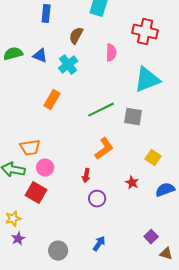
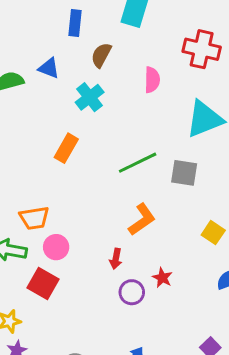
blue rectangle: (46, 14) -> (75, 23), moved
blue triangle: (40, 56) -> (49, 68), moved
red star: (132, 183) -> (162, 278), moved

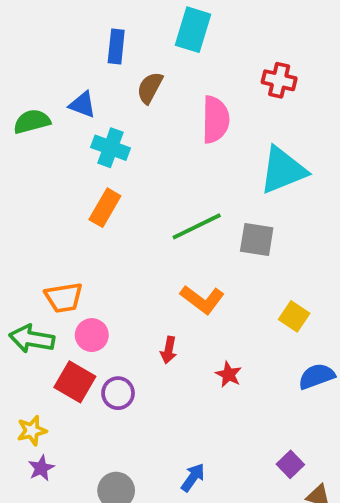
red cross: (202, 49) -> (279, 80), size x0.7
pink semicircle: (152, 80) -> (215, 120), size x1.4
cyan cross: (90, 97) -> (111, 148), moved, turned -32
orange L-shape: (142, 219) -> (202, 299), turned 72
purple circle: (132, 292) -> (118, 393), moved

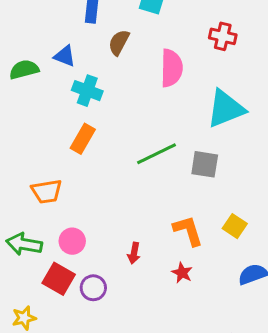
orange trapezoid: (64, 298) -> (47, 191), moved
orange L-shape: (202, 299) -> (188, 231), moved, turned -144

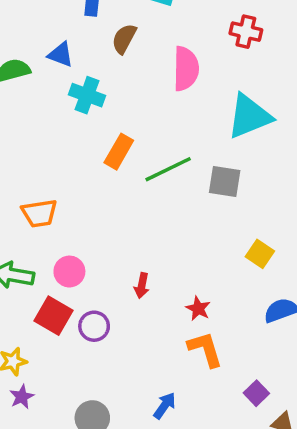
orange rectangle: (83, 139) -> (119, 152), moved
orange L-shape: (188, 231) -> (205, 349), moved

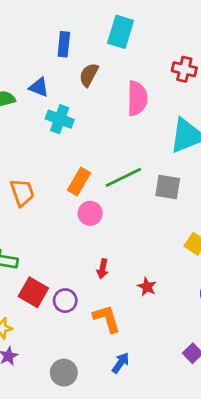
orange rectangle: (119, 152) -> (79, 181), moved
orange trapezoid: (39, 213) -> (22, 193), moved, turned -100
pink circle: (69, 272) -> (90, 213), moved
orange L-shape: (205, 349) -> (107, 319), moved

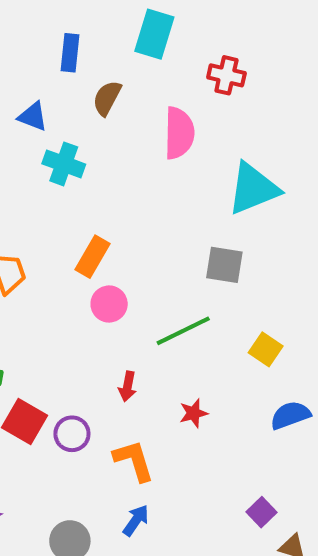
red cross: (184, 69) -> (226, 75), moved
green line: (123, 177) -> (183, 331), moved
red star: (147, 287) -> (194, 413), turned 30
blue arrow: (121, 363) -> (136, 520), moved

